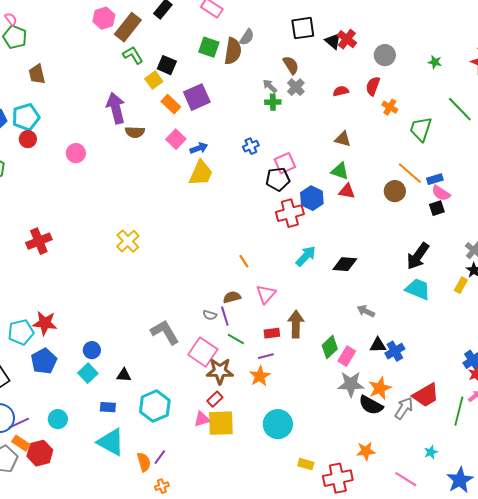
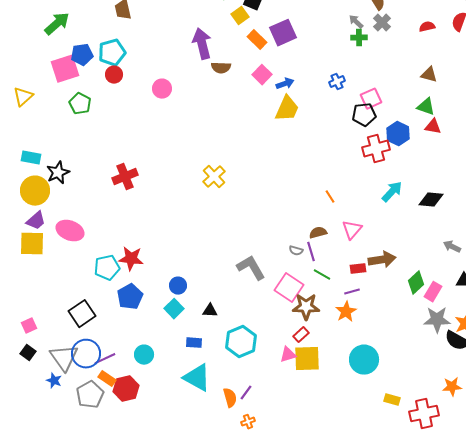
brown arrow: (296, 324) -> (382, 260), turned 80

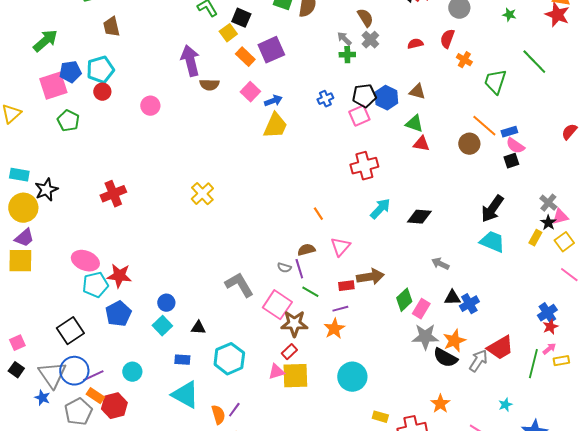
black pentagon: (364, 115) -> (364, 96), moved
blue hexagon: (398, 134) -> (386, 98), moved
pink ellipse: (70, 231) -> (85, 261), moved
orange star: (452, 387) -> (440, 404), turned -30

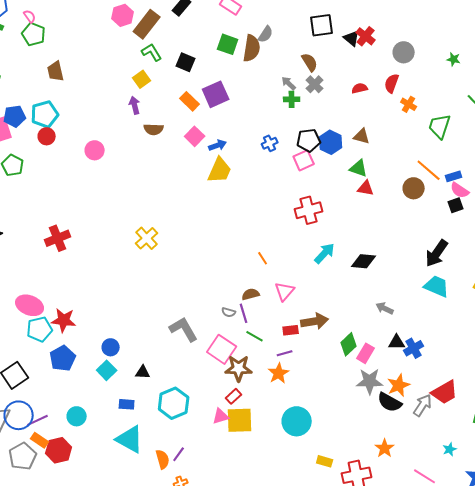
yellow square: (228, 33) -> (142, 79), moved
purple arrow: (190, 61) -> (135, 105), size x0.6

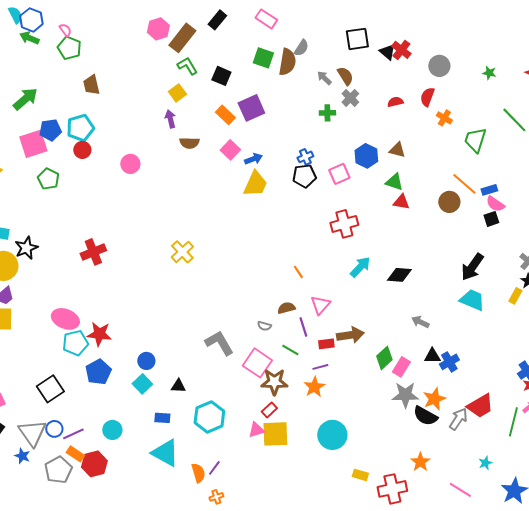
gray arrow: (289, 83) -> (324, 78), moved
black pentagon: (309, 140) -> (304, 176), moved
purple line: (244, 313) -> (303, 327), moved
blue circle: (19, 415) -> (54, 429), size x0.6

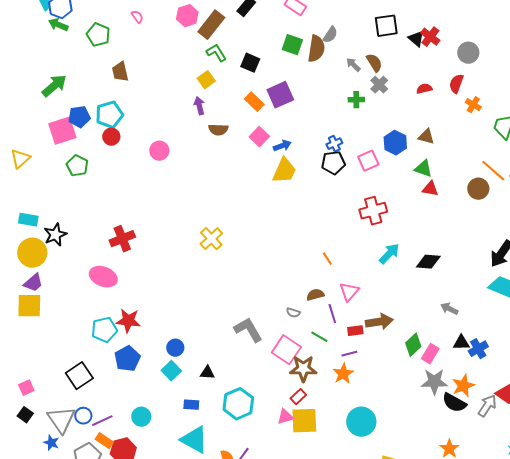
pink semicircle: (65, 30) -> (137, 17), moved
pink ellipse: (65, 319) -> (103, 277), moved

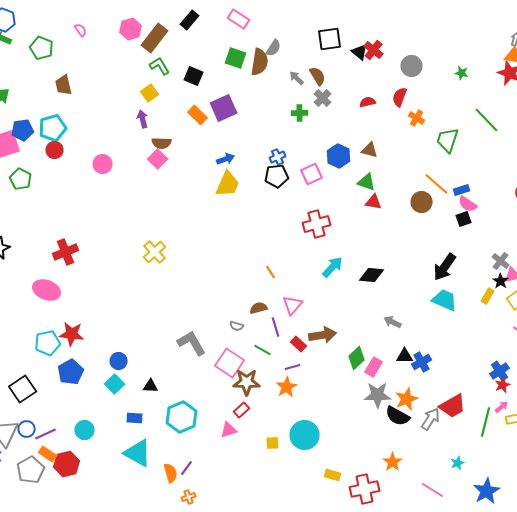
pink square: (259, 137) -> (158, 159), moved
red rectangle: (355, 331) -> (299, 344), turned 49
yellow square: (304, 421) -> (273, 443), moved, size x0.5

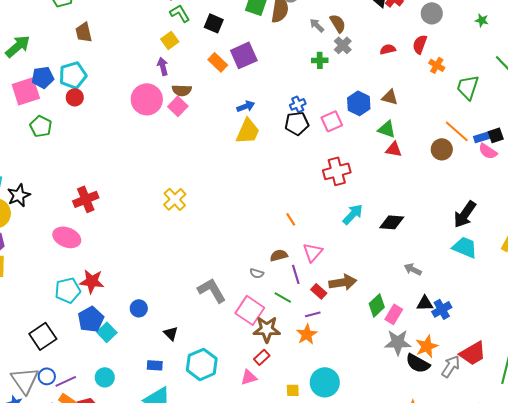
pink circle: (103, 164) -> (147, 99), moved, size x1.6
black square: (464, 219) -> (496, 135), moved
cyan square: (115, 384) -> (107, 332), moved
black triangle: (151, 386) -> (171, 333), turned 42

